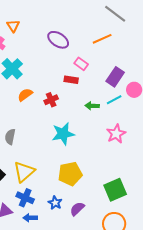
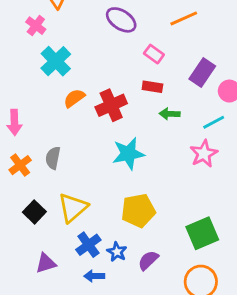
red rectangle: (71, 80) -> (152, 87), moved
red cross: (51, 100) -> (111, 105), size x1.5
cyan line: (114, 100) -> (214, 122), moved
blue cross: (25, 198) -> (88, 245), moved, turned 30
blue arrow: (30, 218) -> (94, 276), moved

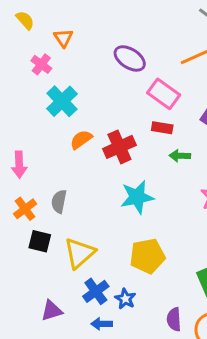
pink rectangle: (154, 54) -> (164, 94), size x1.5
black square: (34, 212) -> (40, 241), moved, turned -30
purple semicircle: (148, 260) -> (174, 319), moved, turned -50

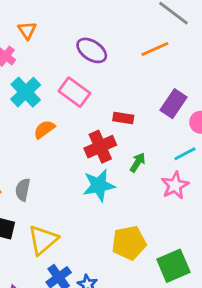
pink rectangle: (164, 94) -> (74, 92), moved
red cross: (119, 147) -> (100, 147), moved
green arrow: (180, 156) -> (138, 162), moved, turned 120
yellow pentagon: (147, 256) -> (129, 243), moved

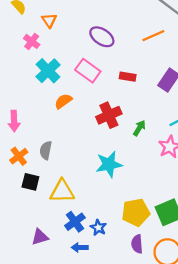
red rectangle: (123, 118) -> (128, 77), moved
cyan star: (99, 185) -> (109, 164), moved
yellow triangle: (43, 240) -> (62, 191), turned 40
yellow pentagon: (129, 243) -> (136, 212), moved

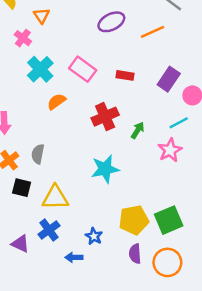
purple ellipse: (102, 37) -> (111, 22), moved, turned -60
blue cross: (75, 222) -> (49, 230), moved
purple triangle: (40, 237) -> (20, 244), moved, turned 42

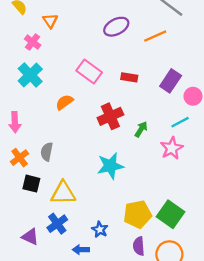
cyan cross: (40, 69) -> (30, 75), moved
green square: (169, 220) -> (171, 214), turned -32

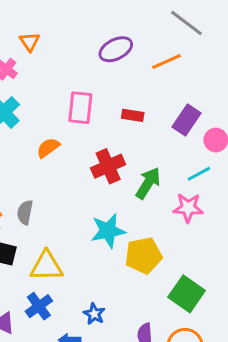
pink rectangle: (89, 71) -> (80, 108), turned 60
green arrow: (141, 129) -> (148, 183), size x1.5
pink star: (172, 148) -> (188, 208), turned 30
yellow pentagon: (138, 214) -> (143, 255), moved

